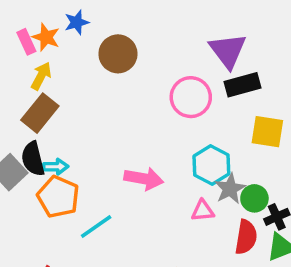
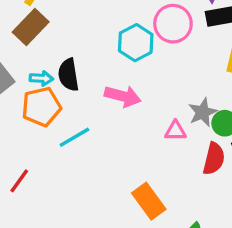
black semicircle: (33, 159) -> (68, 75), moved
cyan hexagon: (211, 165) -> (136, 43), moved
orange pentagon: (58, 197) -> (41, 107), turned 30

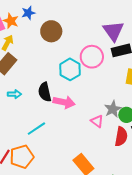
black semicircle: (68, 75) -> (45, 92), moved
orange pentagon: (41, 107) -> (22, 157), moved
pink triangle: (175, 131) -> (97, 121), turned 40

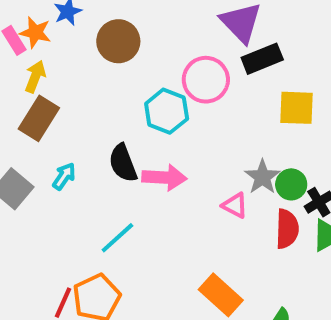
cyan arrow: (14, 94) -> (64, 176), turned -48

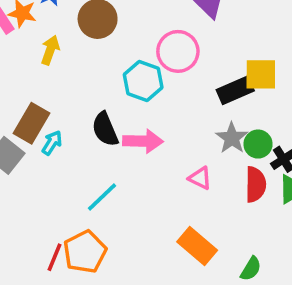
black rectangle: (262, 59) -> (235, 90), moved
yellow arrow: (35, 77) -> (50, 50), moved
brown rectangle: (39, 118) -> (31, 123), moved
pink triangle: (235, 205) -> (200, 178), moved

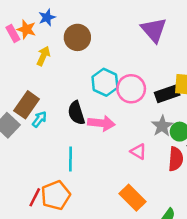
pink circle: (178, 51) -> (131, 89), moved
cyan line: (102, 197) -> (71, 159), turned -50

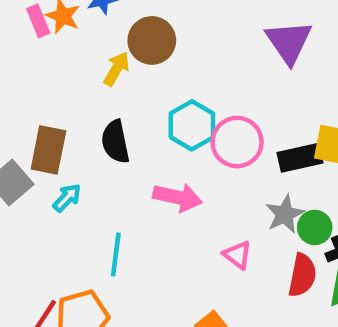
yellow arrow: (43, 56) -> (116, 69), moved
brown rectangle: (27, 105) -> (48, 150), turned -30
black semicircle: (76, 113) -> (115, 142), moved
cyan arrow: (39, 119) -> (67, 198), moved

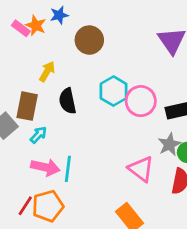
pink rectangle: (38, 21) -> (21, 28), turned -30
yellow arrow: (116, 69) -> (47, 72), moved
pink arrow: (178, 197) -> (45, 167), moved
pink triangle: (237, 255) -> (141, 169), size x1.5

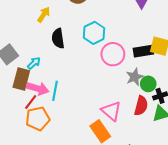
pink circle: (141, 101) -> (113, 54), moved
brown rectangle: (27, 106) -> (21, 79), moved
pink triangle: (141, 169) -> (111, 111), moved
red line: (25, 206) -> (31, 102), moved

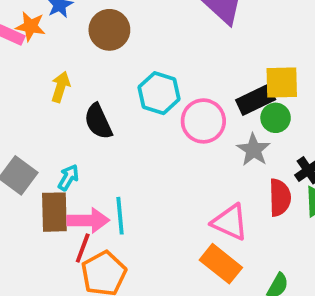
green circle: (148, 84) -> (276, 118), moved

